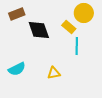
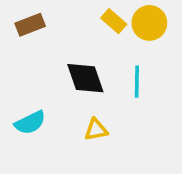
yellow rectangle: (69, 27) -> (114, 21), moved
black diamond: (39, 30) -> (85, 78), moved

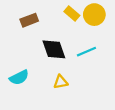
brown rectangle: (30, 25) -> (29, 20), moved
cyan line: (137, 82) -> (86, 52), turned 66

